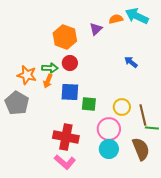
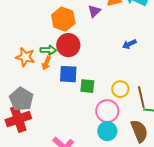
blue arrow: (131, 62) -> (129, 44), turned -64
red circle: (70, 63) -> (68, 45), size x1.5
gray pentagon: (17, 103) -> (21, 99), moved
red cross: (66, 137) -> (18, 119), moved, turned -30

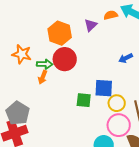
orange star: (25, 57) -> (22, 54), moved
blue square: (68, 74) -> (104, 88), moved
pink circle: (107, 111) -> (119, 125), moved

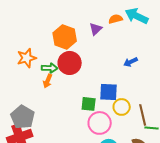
orange star: (22, 54) -> (27, 58), turned -30
pink circle: (119, 125) -> (100, 123), moved

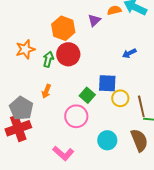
green arrow: (50, 68) -> (48, 59), turned -77
orange arrow: (48, 81) -> (46, 91), moved
green square: (89, 104) -> (87, 95), turned 35
pink circle: (100, 123) -> (76, 116), moved

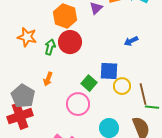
orange star: (25, 49) -> (27, 37), turned 30

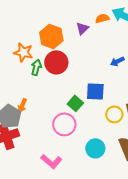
orange star: (27, 37) -> (23, 52), moved
orange arrow: (48, 79) -> (22, 105), moved
yellow circle: (122, 86) -> (114, 114), moved

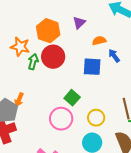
orange semicircle: (102, 18) -> (99, 41), moved
blue arrow: (117, 61) -> (114, 56), turned 80
blue square: (95, 91) -> (92, 67), moved
yellow circle: (114, 114) -> (96, 118), moved

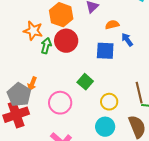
pink circle: (61, 119) -> (60, 103), moved

